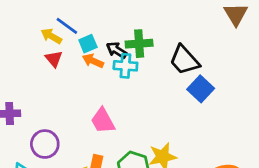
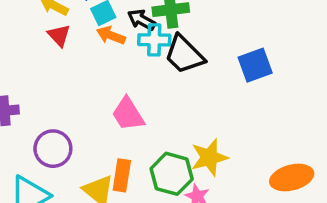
black trapezoid: (184, 60) -> (184, 55), moved
blue square: (201, 89) -> (255, 65), turned 30

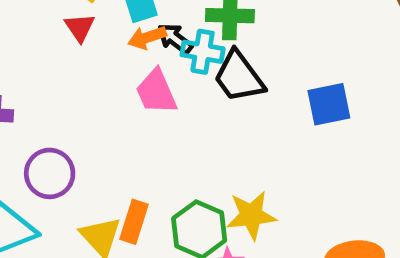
black arrow: (141, 20) -> (175, 39), moved
orange arrow: (111, 35) -> (147, 37), turned -48
pink trapezoid: (128, 114) -> (156, 92), moved

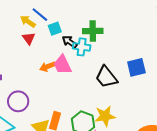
orange arrow: (147, 37) -> (47, 67), moved
black trapezoid: (239, 77) -> (106, 77), moved

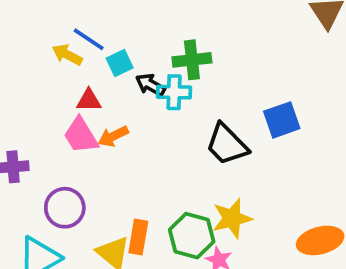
red triangle: (29, 38) -> (89, 100), moved, turned -48
pink trapezoid: (62, 65) -> (81, 136), moved

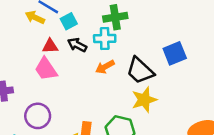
black arrow: (150, 85) -> (77, 45), moved
orange arrow: (113, 136) -> (105, 67), moved
yellow star: (232, 218) -> (144, 100), moved

